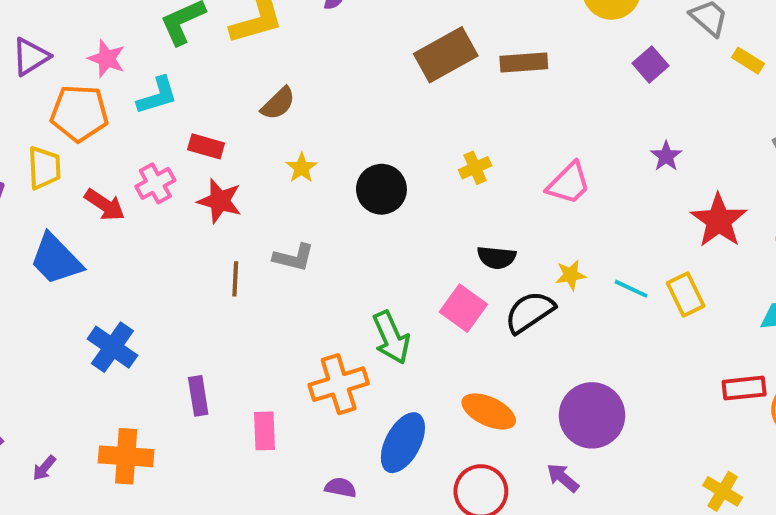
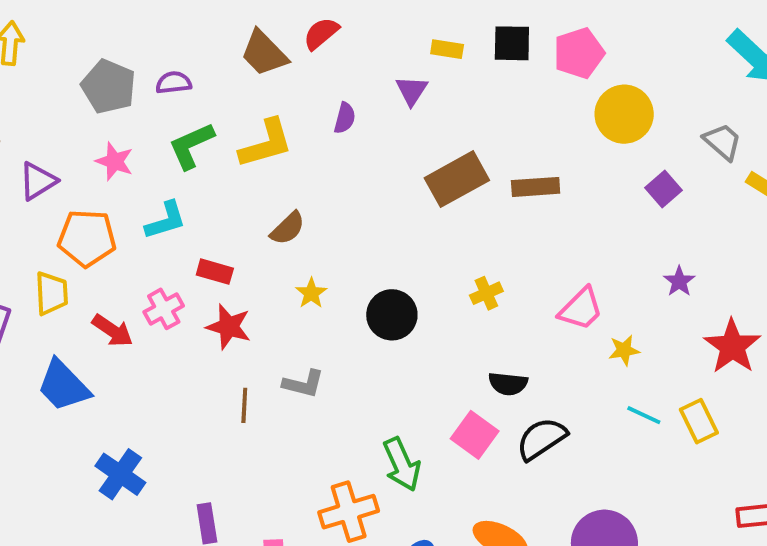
pink star: (107, 59) -> (114, 161), moved
yellow star: (571, 275) -> (624, 350), moved

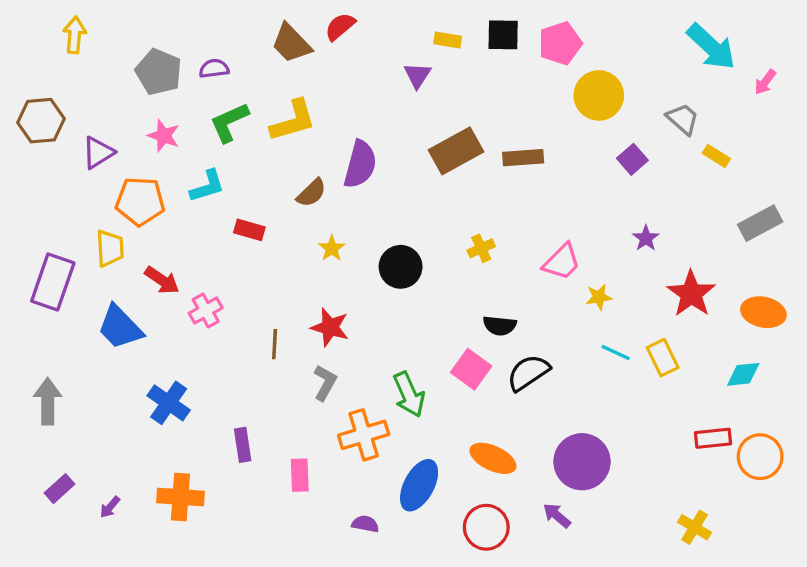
purple semicircle: (345, 118) -> (360, 164), moved, size x1.8
pink cross: (164, 309) -> (206, 310), moved
red star: (229, 327) -> (330, 327), moved
gray L-shape: (303, 384) -> (325, 383), moved, turned -75

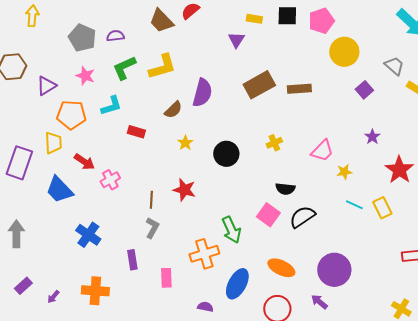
gray L-shape: (325, 383) -> (152, 228), moved

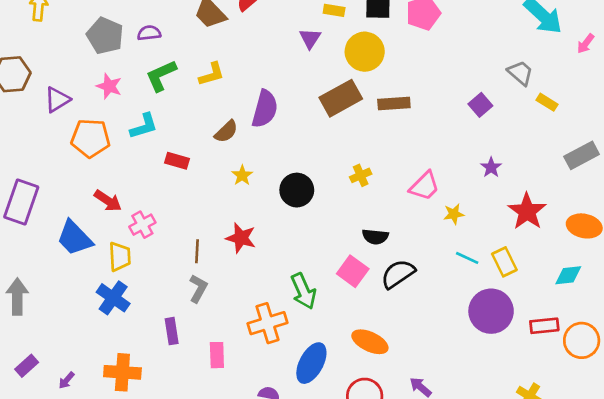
yellow circle: (344, 52) -> (365, 52), moved
yellow L-shape: (162, 67) -> (212, 74), size x0.7
yellow trapezoid: (53, 143) -> (120, 257), moved
purple circle: (334, 270) -> (491, 311), moved

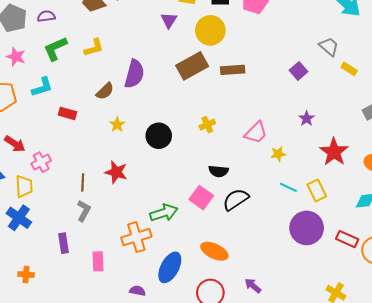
green arrow: (303, 291) -> (164, 213), turned -84
red rectangle: (544, 326) -> (347, 239), turned 30
orange cross: (122, 372) -> (26, 275), size x0.6

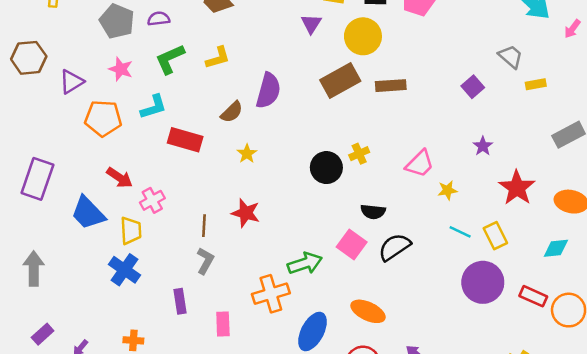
yellow rectangle: (349, 69) -> (536, 84), turned -42
red rectangle: (68, 113) -> (185, 140), size x1.5
black circle: (159, 136) -> (326, 168), moved

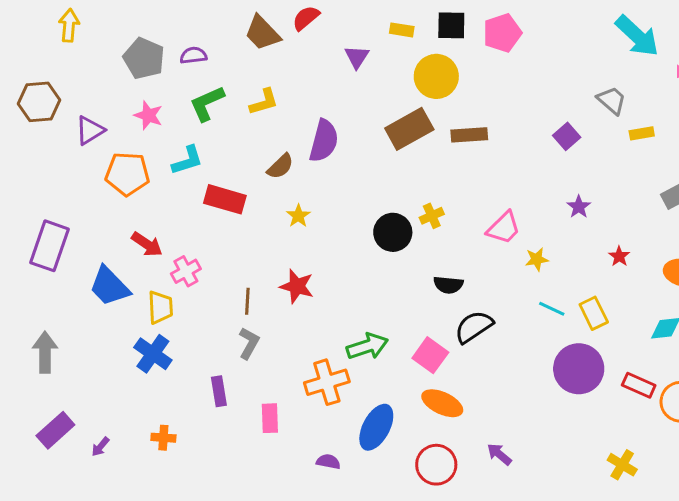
purple triangle: (311, 24) -> (357, 57), moved
red star: (517, 188) -> (619, 256), size x0.5
pink square: (352, 244) -> (430, 355), moved
purple rectangle: (43, 334) -> (55, 430), size x1.4

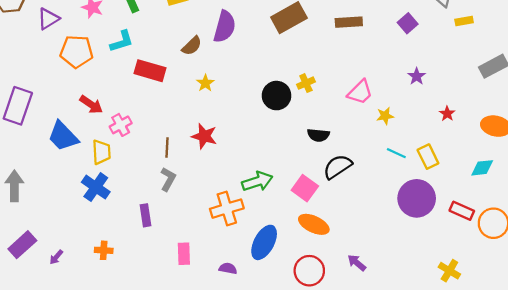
brown rectangle: (469, 135) -> (349, 22), moved
pink rectangle: (270, 418) -> (184, 254), moved

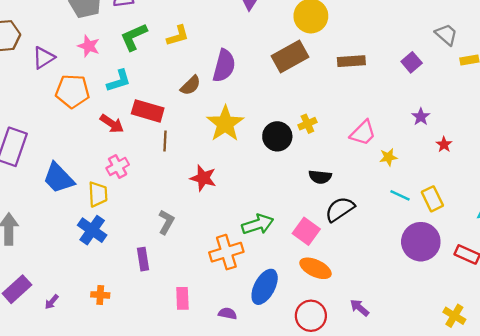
yellow star: (205, 83) -> (225, 124), moved, size x2.0
red arrow: (91, 105) -> (112, 124), moved
red star: (447, 114) -> (444, 144), moved
brown line: (167, 148) -> (165, 141), moved

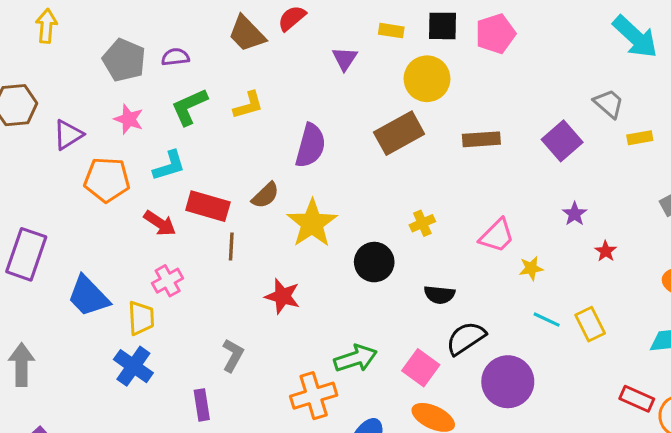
purple square: (412, 62) -> (562, 141), size x1.4
brown semicircle: (191, 85) -> (265, 195), moved
black circle: (277, 136) -> (374, 262), moved
purple circle: (421, 242) -> (508, 382), moved

